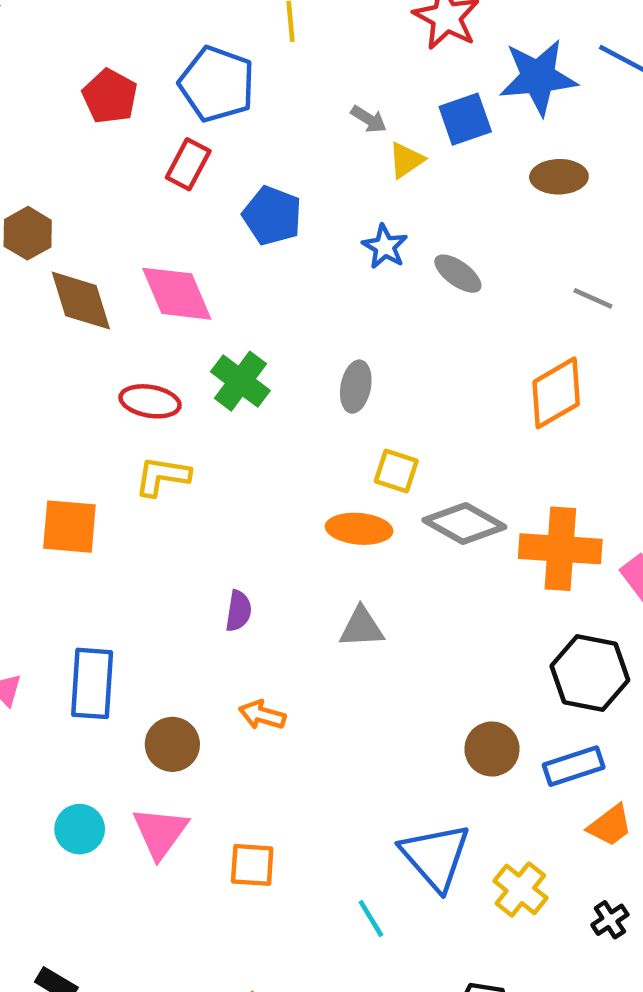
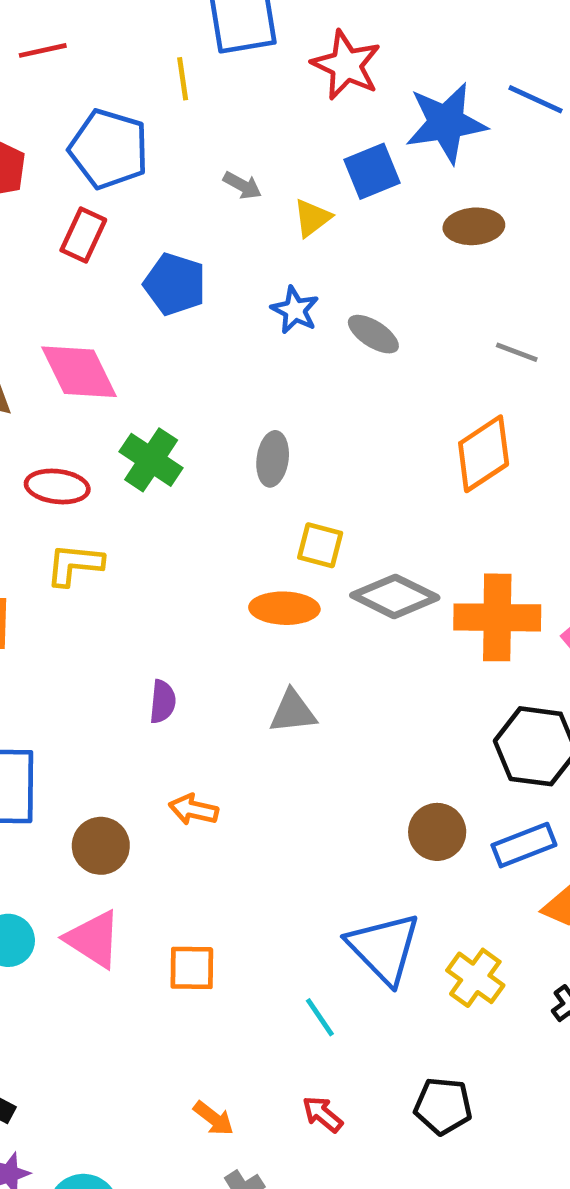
gray arrow: (369, 119) -> (242, 185), moved
pink triangle: (160, 832) -> (93, 939), turned -30

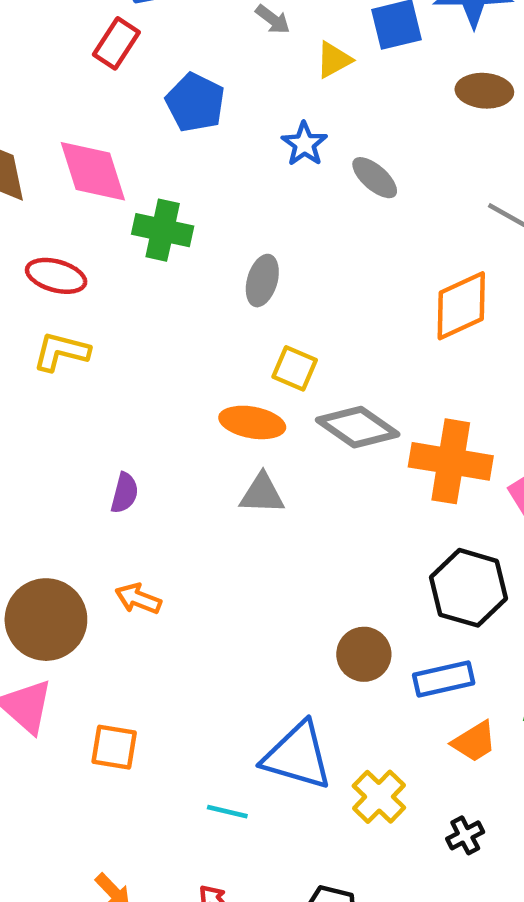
green cross: (151, 460) -> (163, 230), moved, turned -30
gray triangle: (293, 712) -> (262, 494), moved
brown circle: (101, 846) -> (46, 620), size x1.5
blue triangle: (384, 948) -> (297, 756), turned -38
cyan line: (320, 1017) -> (227, 812), turned -51

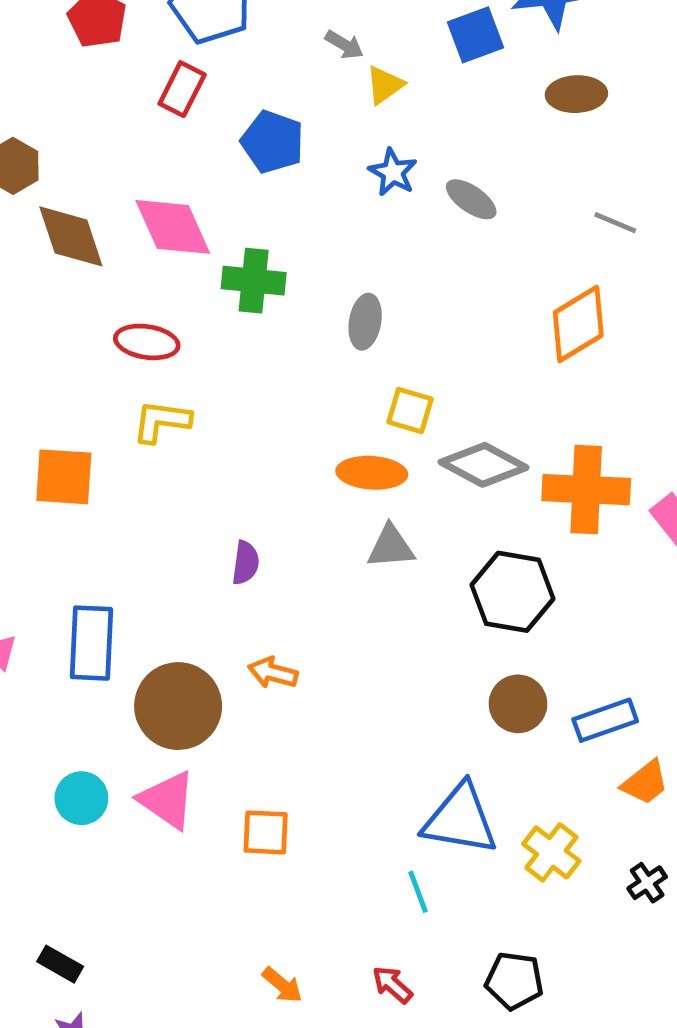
yellow triangle: (334, 60) -> (385, 85), moved
black hexagon: (469, 588) -> (512, 592), moved
cyan line: (227, 812) -> (418, 892), moved, turned 63

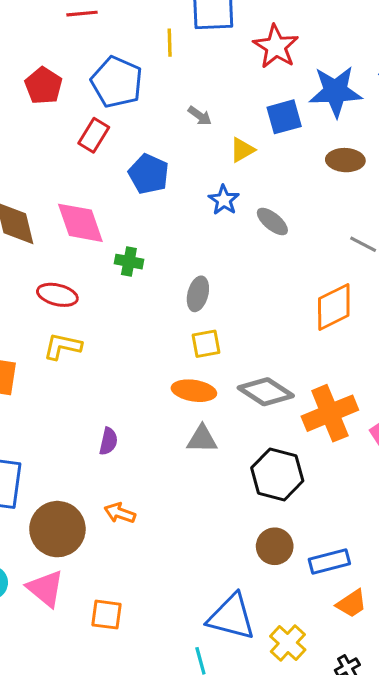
yellow triangle: (385, 85) -> (242, 150), moved
green cross: (254, 281) -> (129, 262), size x0.7
yellow square: (410, 410) -> (206, 344), moved, turned -32
orange cross: (586, 490) -> (330, 413), turned -30

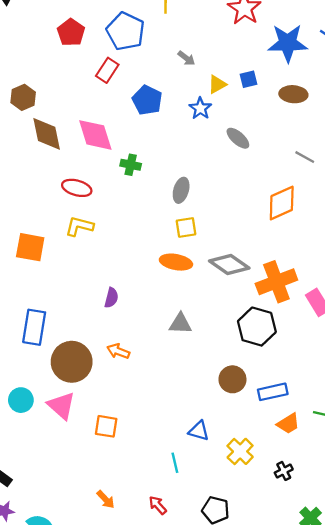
blue square: (284, 117) -> (249, 79), moved, size x0.7
blue star: (224, 200) -> (200, 108), moved
gray triangle: (202, 439) -> (180, 324), moved
black hexagon: (277, 474) -> (257, 327), moved
blue triangle: (231, 617) -> (199, 431), size x0.6

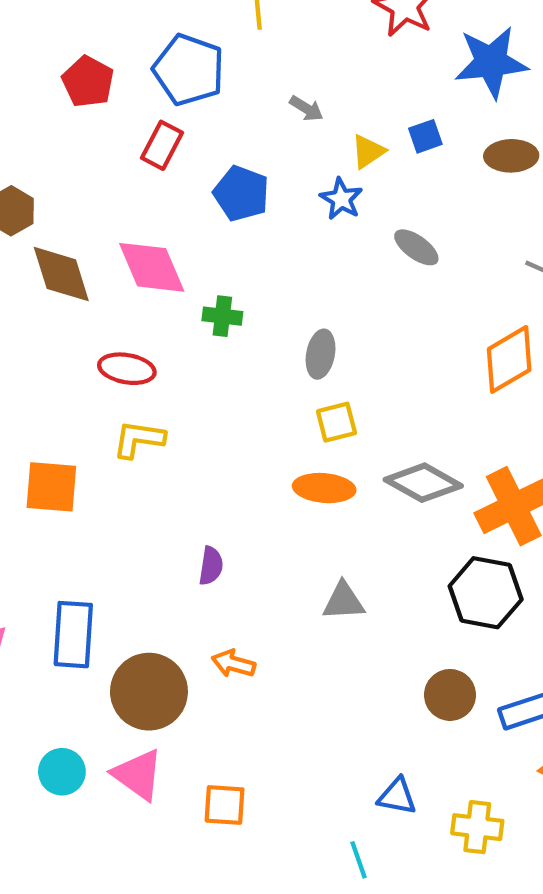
yellow cross: (240, 451) -> (477, 827), turned -32

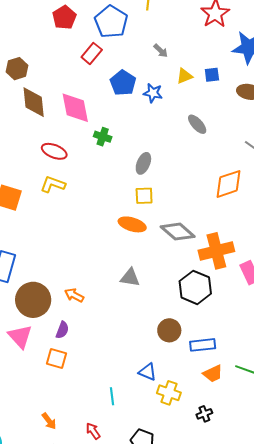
blue star: (341, 199) -> (153, 93), moved, turned -30
purple semicircle: (211, 566) -> (62, 330), moved
blue triangle: (397, 796) -> (148, 372), moved

